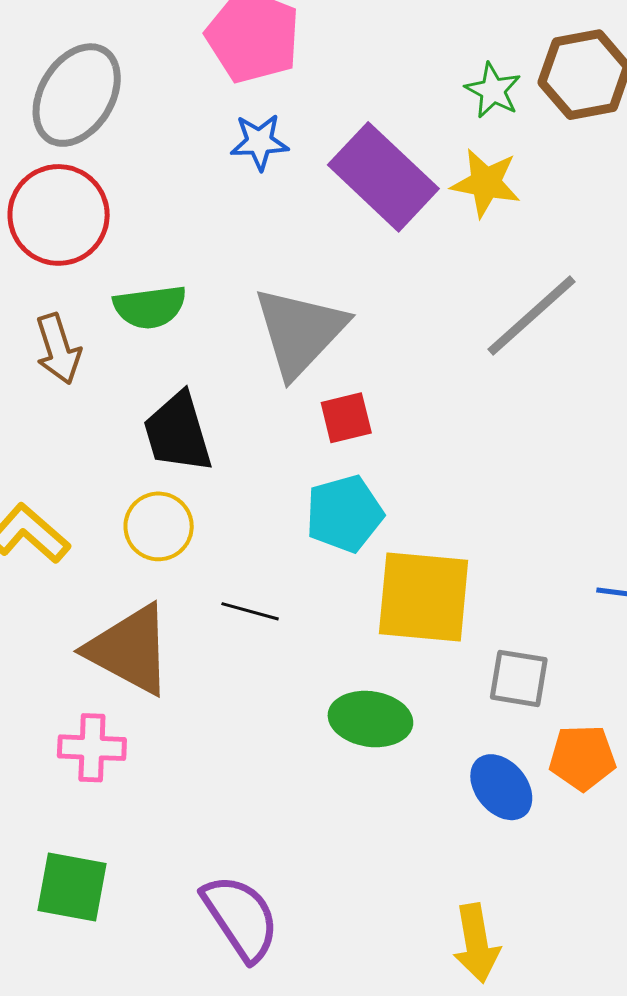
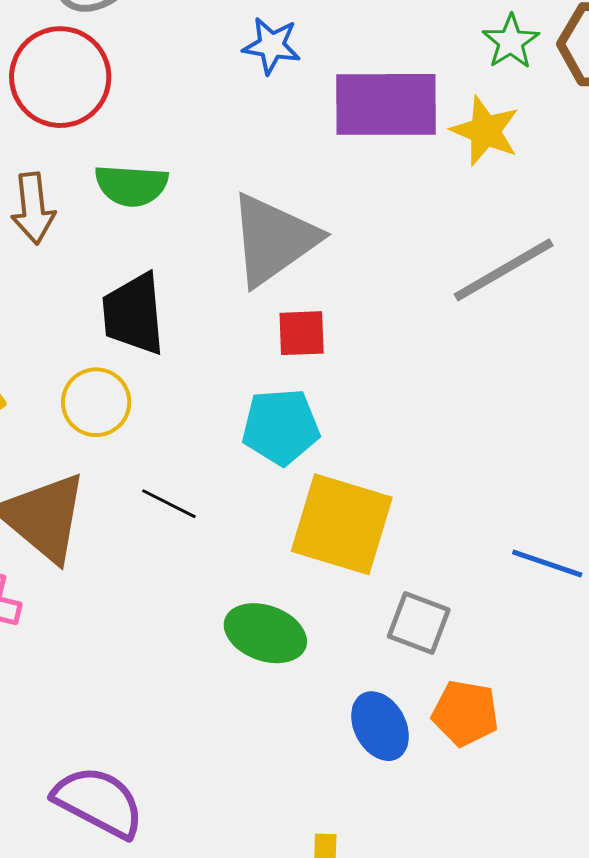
purple rectangle: (383, 177) -> (386, 104), turned -55
purple semicircle: (241, 918) -> (99, 802), turned -40

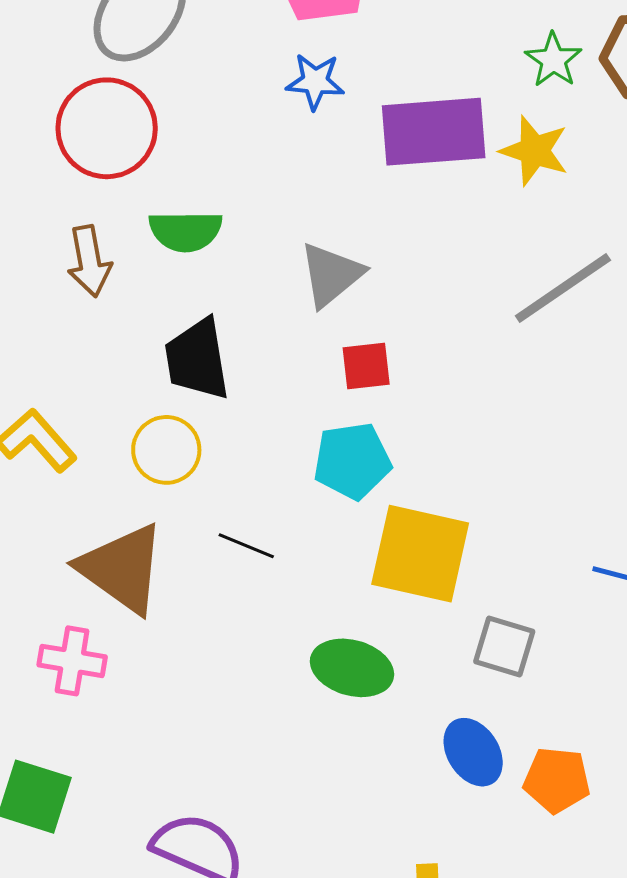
gray triangle: (273, 239) -> (331, 275), size x0.7
orange pentagon: (465, 713) -> (557, 780), moved

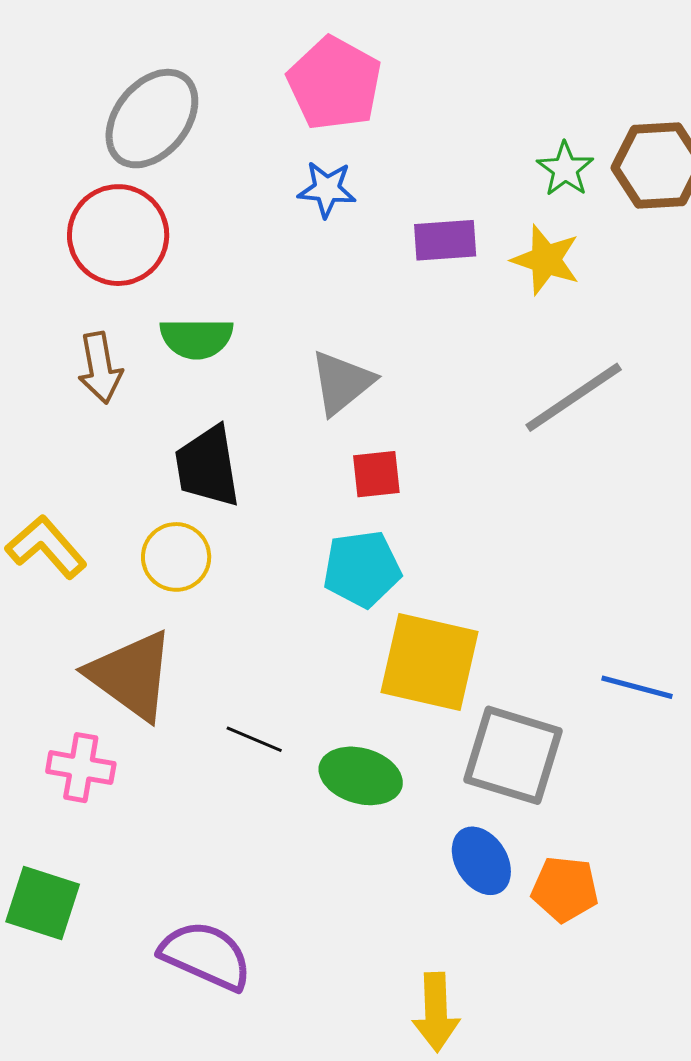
purple rectangle: (434, 132) -> (445, 240), size x0.6
black line: (246, 546) -> (254, 739), moved
gray square: (504, 646) -> (513, 755), size x1.6

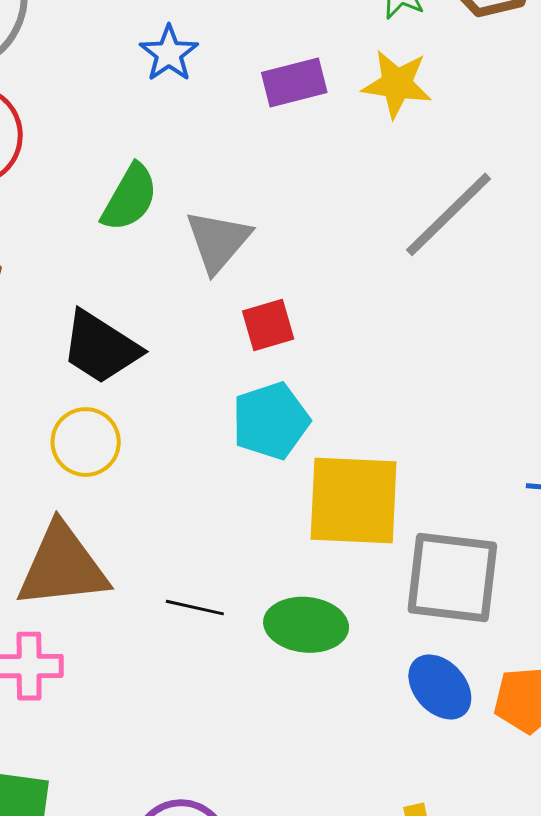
blue star: (327, 189) -> (169, 53), turned -30
green semicircle: (197, 338) -> (130, 198), moved, turned -50
black trapezoid: (207, 466) -> (101, 347), turned -38
brown triangle: (131, 675) -> (62, 566), turned -32

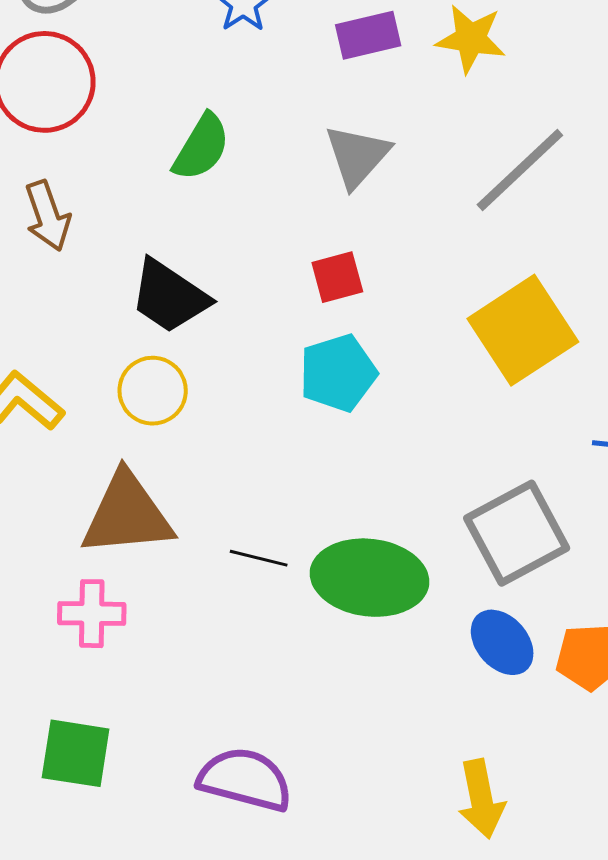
gray triangle: (218, 241) -> (357, 156), moved
yellow square: (354, 500) -> (523, 330), moved, turned -37
gray square: (452, 578) -> (517, 533), turned -36
green ellipse: (306, 625) -> (370, 578), size x1.4

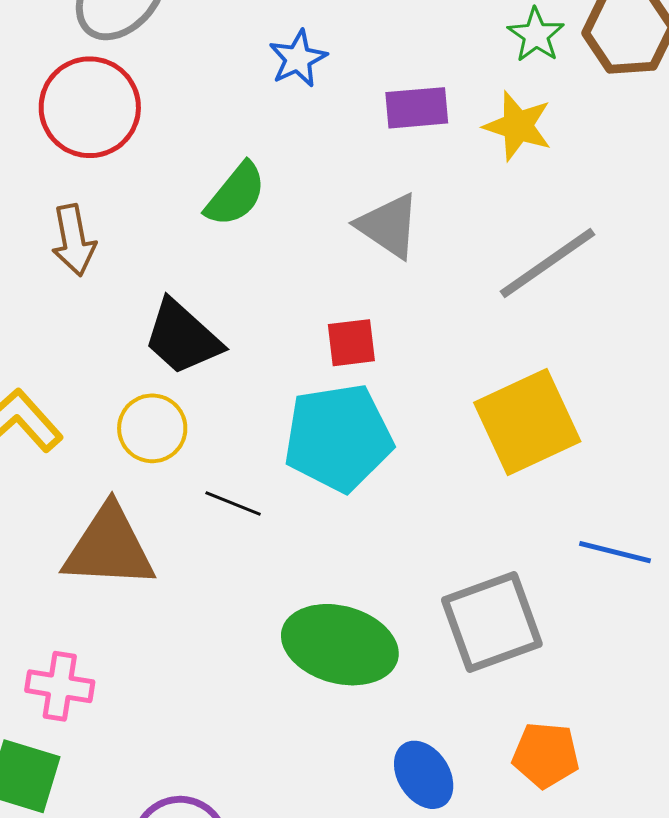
gray triangle: (357, 156) -> (389, 226), turned -46
cyan pentagon: (338, 373) -> (338, 438), size x1.4
black line: (259, 558) -> (233, 504), moved
pink cross: (92, 614) -> (60, 686), moved
blue ellipse: (502, 642) -> (424, 775), moved

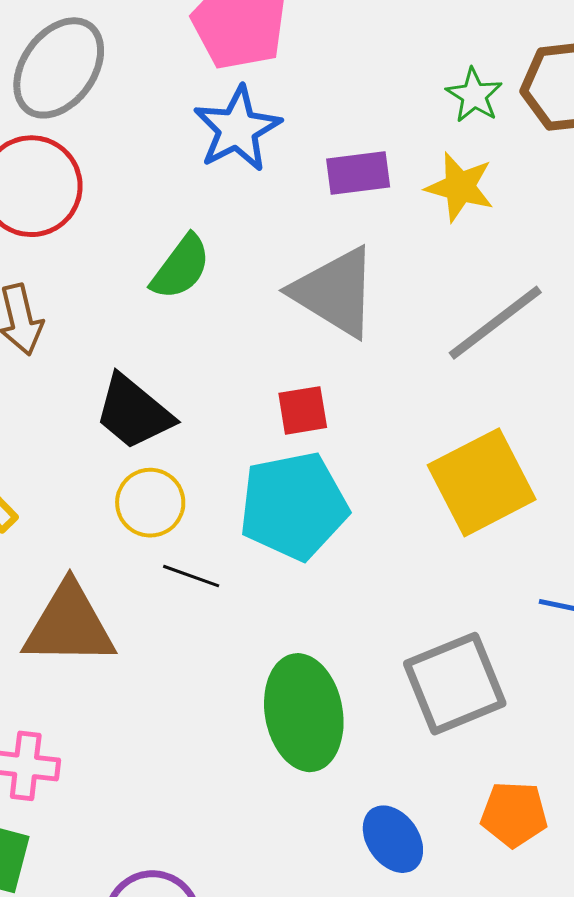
blue star: (298, 59) -> (237, 129), size x1.5
gray triangle: (389, 226) -> (335, 292), size x1.4
yellow circle: (152, 428) -> (150, 503), moved
green ellipse: (340, 645) -> (304, 713), turned 67

